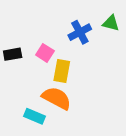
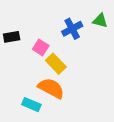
black rectangle: (13, 54) -> (12, 37), moved
yellow rectangle: (62, 71) -> (56, 64), turned -54

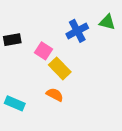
orange semicircle: (51, 88) -> (55, 95), size x0.6
cyan rectangle: (31, 105) -> (15, 103), moved

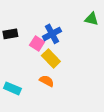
blue cross: (77, 31) -> (52, 34), moved

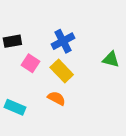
green triangle: (92, 19) -> (111, 59), moved
pink square: (37, 44) -> (31, 63), moved

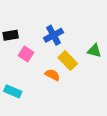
yellow rectangle: (62, 71) -> (68, 61), moved
orange semicircle: (57, 98) -> (52, 75), moved

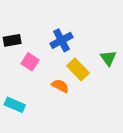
green triangle: (94, 51) -> (108, 58), turned 40

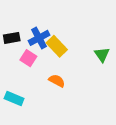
blue cross: (62, 40) -> (39, 38), moved
yellow rectangle: (78, 69) -> (57, 46), moved

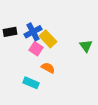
pink square: (28, 58) -> (36, 49), moved
cyan rectangle: (14, 99) -> (31, 83), moved

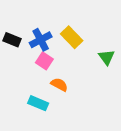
black rectangle: (10, 32) -> (12, 40), turned 32
yellow rectangle: (48, 39) -> (72, 37), moved

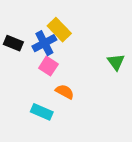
yellow rectangle: (72, 37) -> (59, 30), moved

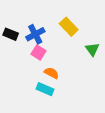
yellow rectangle: (59, 30) -> (69, 27), moved
cyan rectangle: (42, 112) -> (45, 89), moved

